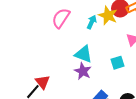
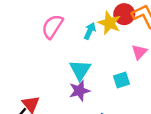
cyan triangle: (83, 54) -> (80, 70), turned 42
purple star: (83, 71) -> (79, 91), turned 30

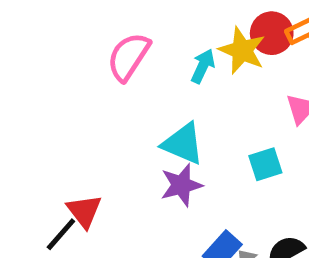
cyan triangle: (80, 70) -> (183, 144), turned -40

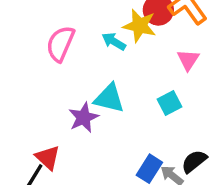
cyan arrow: (203, 66) -> (114, 41), turned -75
purple star: (181, 185) -> (84, 118), moved

